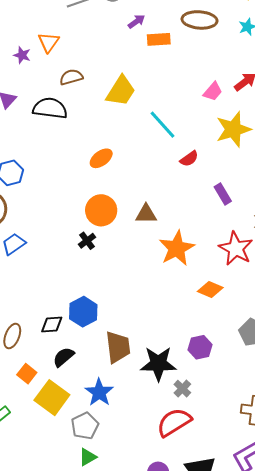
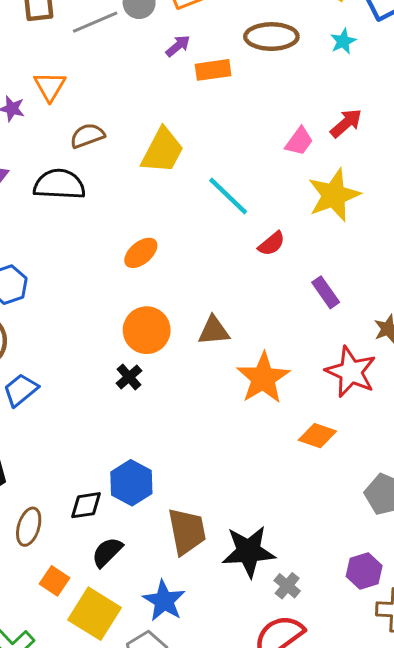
purple hexagon: (200, 347) -> (364, 571), moved

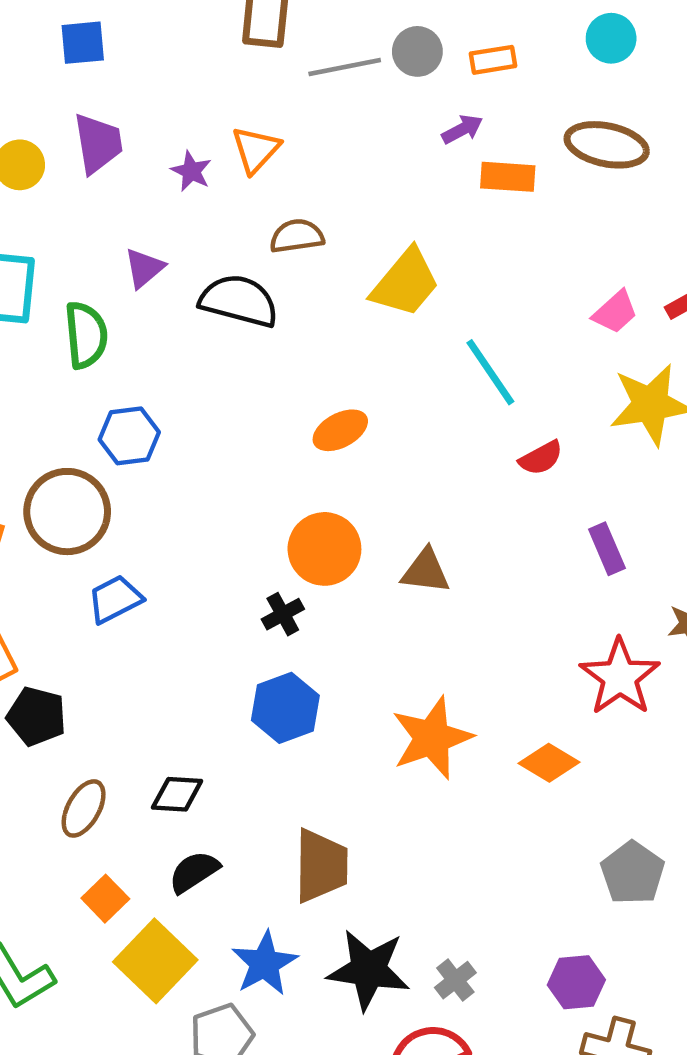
orange star: (263, 378) -> (432, 738), moved
blue hexagon: (131, 483) -> (285, 708), moved
black star: (249, 551) -> (368, 970), moved

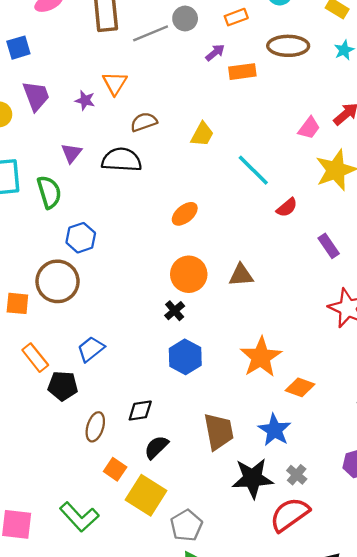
orange rectangle: (493, 60) -> (236, 17), moved
yellow trapezoid: (405, 283) -> (202, 134), size x0.7
blue trapezoid: (115, 599) -> (91, 349), moved
orange diamond: (549, 763) -> (300, 387), moved
blue star: (265, 963) -> (274, 430), moved

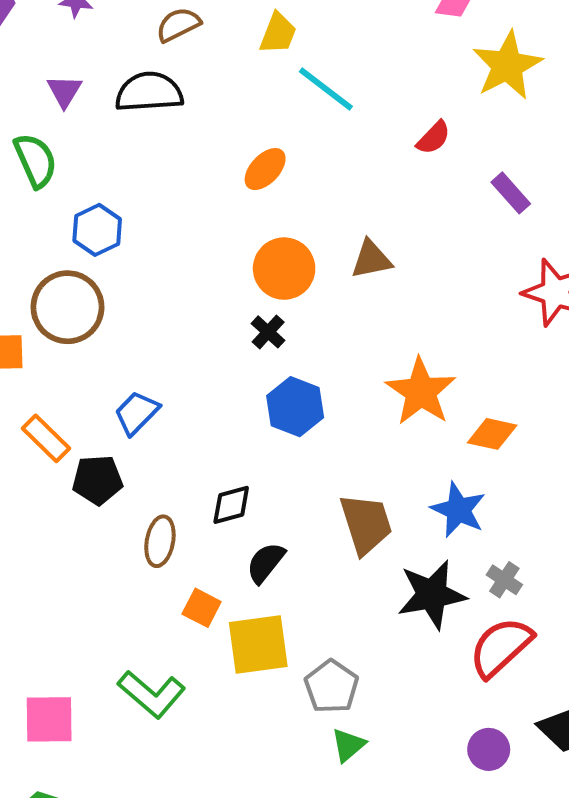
cyan line: (253, 170) -> (326, 89), moved
yellow square: (146, 495) -> (258, 644), turned -33

